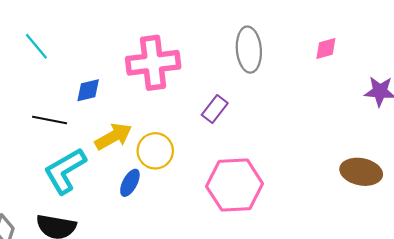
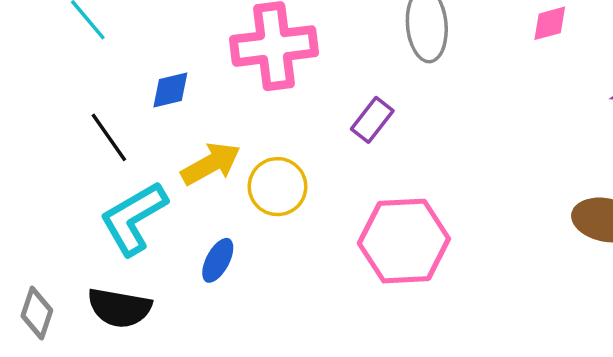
black line: (50, 120) -> (109, 137), turned 44
blue ellipse: (130, 183) -> (218, 260), moved

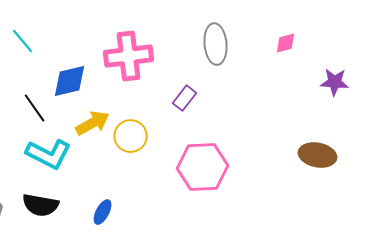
blue diamond: (170, 90) -> (70, 81), size x1.5
cyan L-shape: (133, 218) -> (49, 154), turned -123
blue ellipse: (218, 260) -> (103, 212), moved

